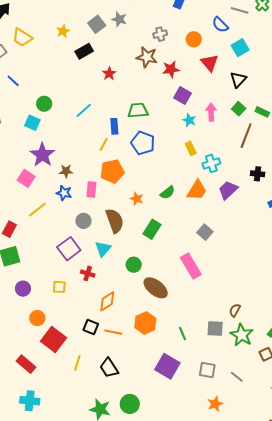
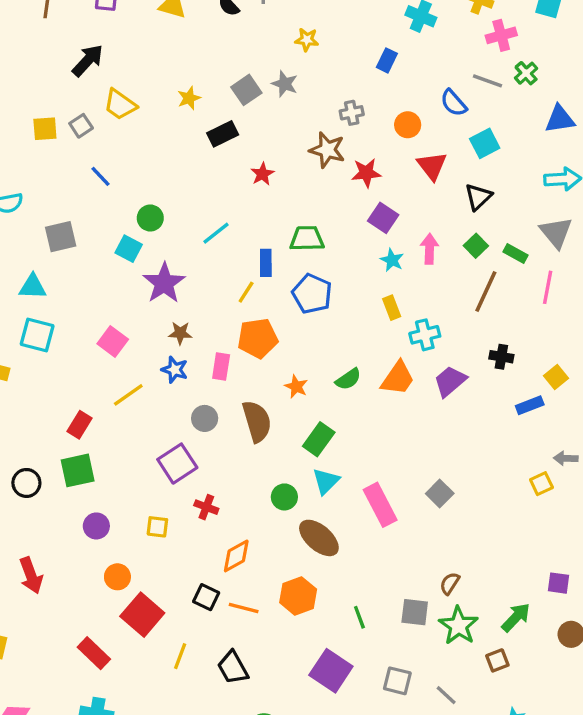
purple star: (42, 155) -> (164, 283), moved
gray square: (205, 232) -> (440, 494), moved
cyan triangle: (103, 249) -> (326, 481), moved

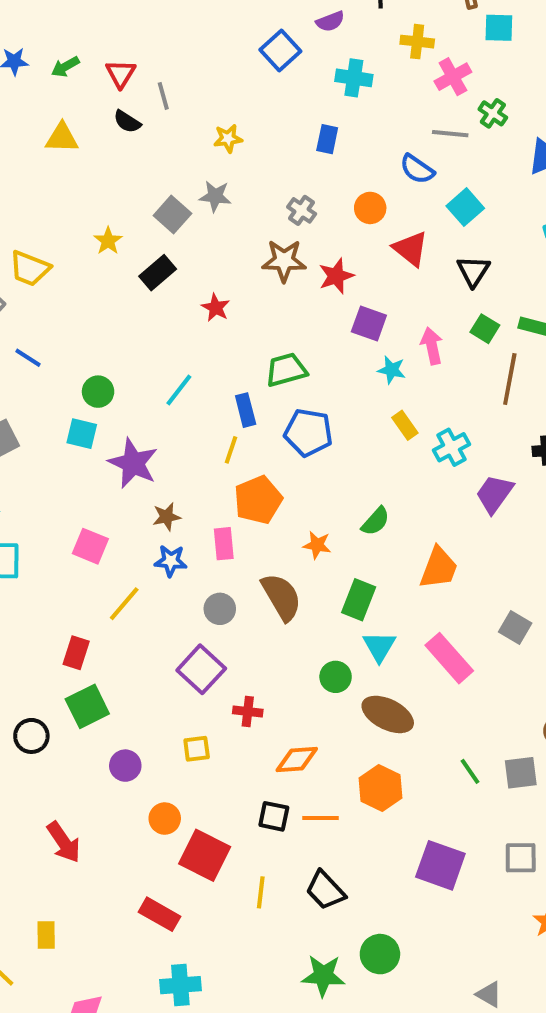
gray cross: (352, 113) -> (302, 210), turned -30
orange trapezoid: (398, 378) -> (439, 568), moved
orange diamond: (236, 556) -> (297, 759), turned 39
green line: (359, 617) -> (470, 771), moved

